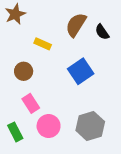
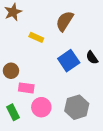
black semicircle: (102, 32) -> (92, 58), moved
brown circle: (24, 71) -> (11, 71), moved
pink rectangle: (31, 103) -> (26, 88), turned -49

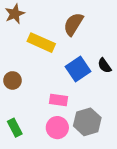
yellow rectangle: (36, 37) -> (41, 43), size x1.6
pink rectangle: (26, 88) -> (58, 100), moved
pink circle: (41, 107) -> (57, 128), moved

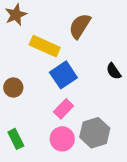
blue square: (78, 69) -> (63, 75), moved
pink rectangle: (58, 100) -> (63, 109), turned -54

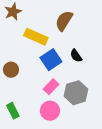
black semicircle: (114, 71) -> (76, 56), moved
gray hexagon: (95, 133) -> (76, 93), moved

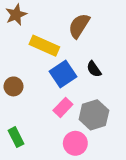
pink circle: (50, 111) -> (75, 143), moved

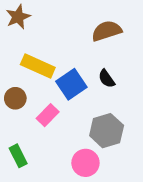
brown semicircle: (79, 26) -> (107, 31), moved, turned 40
yellow rectangle: (44, 46) -> (38, 66), moved
pink rectangle: (63, 107) -> (48, 115), moved

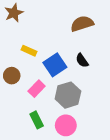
yellow rectangle: (38, 66) -> (29, 51), size x0.6
gray hexagon: (107, 131) -> (68, 95), moved
green rectangle: (18, 156) -> (37, 120), moved

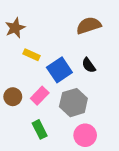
brown star: (14, 13) -> (15, 28), moved
brown circle: (12, 76) -> (13, 97), moved
pink circle: (66, 125) -> (85, 135), moved

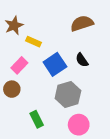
yellow rectangle: (31, 55) -> (33, 42), moved
pink rectangle: (40, 96) -> (19, 65), moved

